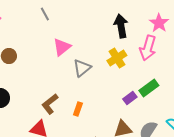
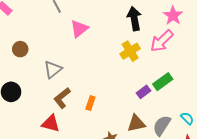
pink triangle: (62, 47) -> (79, 29), moved
pink arrow: (148, 48) -> (162, 41), turned 30
gray triangle: (82, 68) -> (53, 69), moved

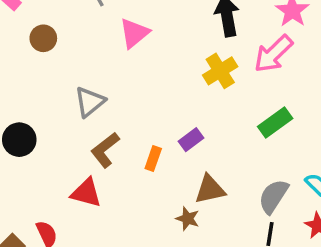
brown circle: (20, 49) -> (43, 38), moved
purple rectangle: (143, 92) -> (191, 140), moved
brown triangle: (136, 123) -> (210, 189), moved

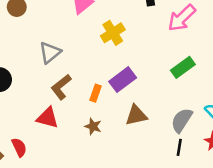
yellow cross: (220, 71) -> (113, 33), moved
purple rectangle: (191, 140) -> (123, 80), size x1.5
brown star: (188, 219) -> (93, 126), moved

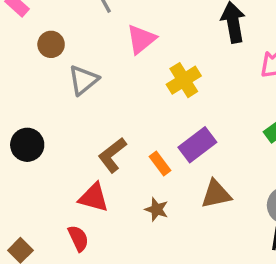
gray triangle: (50, 53) -> (83, 80), moved
orange rectangle: (96, 93) -> (160, 163), turned -56
red semicircle: (19, 147) -> (78, 238), moved

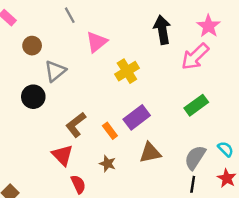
black circle: (27, 145) -> (33, 97), moved
red triangle: (94, 198) -> (62, 155), turned 30
red semicircle: (78, 238) -> (78, 184), moved

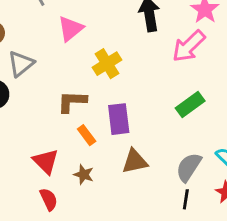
purple rectangle: (137, 117) -> (119, 119), turned -60
brown L-shape: (76, 125) -> (72, 102), moved, turned 40
red triangle: (62, 155) -> (46, 161), moved

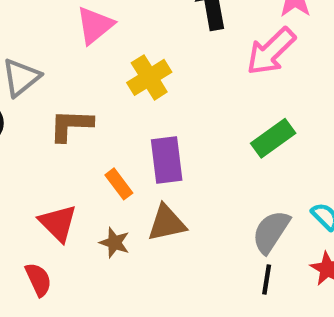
brown L-shape: (72, 102) -> (71, 125), moved
brown triangle: (135, 161) -> (167, 223), moved
red semicircle: (49, 199) -> (38, 280), moved

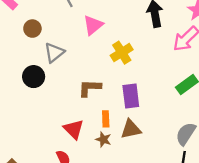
brown L-shape: (71, 125) -> (90, 88), moved
orange rectangle: (119, 184) -> (106, 119), moved, turned 35

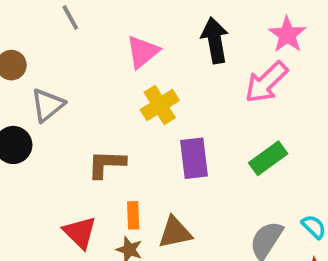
pink triangle: (93, 25) -> (143, 52), moved
purple rectangle: (131, 96) -> (194, 158), moved

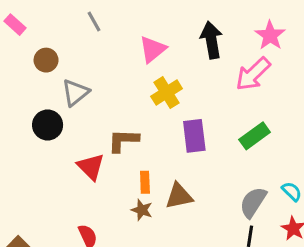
red triangle: (80, 232) -> (91, 167), moved

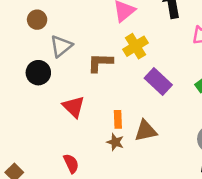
purple rectangle: (194, 136) -> (158, 81), turned -40
brown L-shape: (123, 140) -> (100, 63), moved

